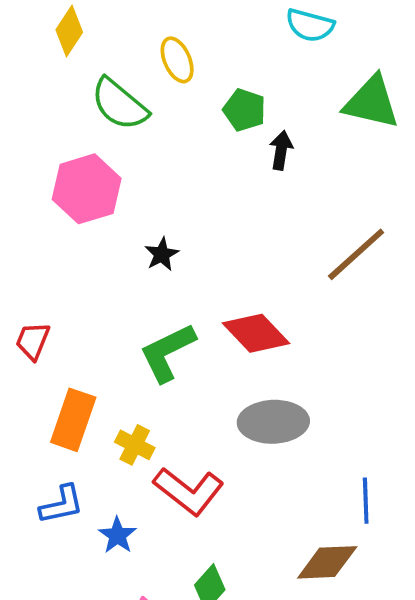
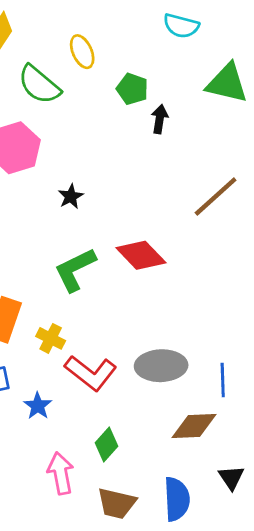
gray ellipse: (273, 422) -> (161, 366), moved

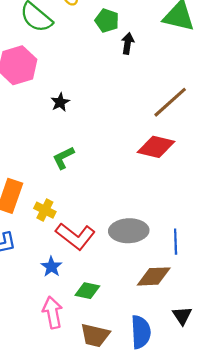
red diamond: (141, 255) -> (156, 147), moved, turned -33
green L-shape: (75, 270) -> (63, 158), size x0.7
blue star: (38, 406) -> (51, 267), moved
green diamond: (107, 445) -> (87, 291), turned 60

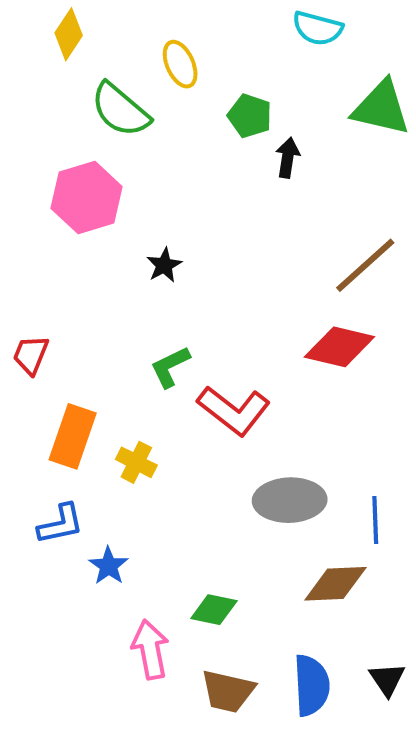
red L-shape: (75, 236) -> (234, 411), moved
blue star: (51, 267) -> (108, 566), moved
black triangle: (182, 316) -> (387, 679), moved

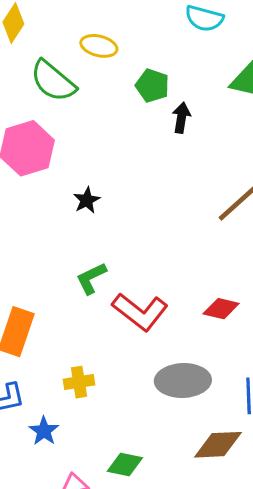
yellow ellipse: (180, 64) -> (99, 46), turned -52
red diamond: (339, 347) -> (221, 309), moved, size x0.7
yellow cross: (136, 462) -> (79, 382), moved, turned -36

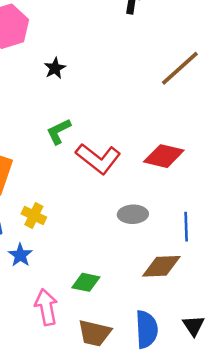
red diamond: (221, 309) -> (164, 156), size x1.4
gray ellipse: (183, 381) -> (133, 214), size x0.7
yellow cross: (79, 382) -> (34, 216), moved, turned 35

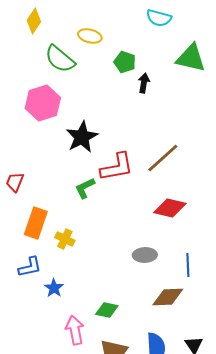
black star: (55, 68) -> (82, 137), size x1.8
brown line: (180, 68) -> (163, 158), moved
red L-shape: (98, 159) -> (117, 167), moved, turned -48
yellow cross: (34, 216) -> (65, 239), moved

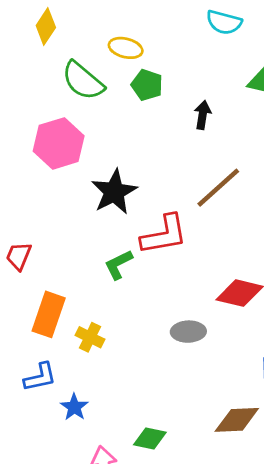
green pentagon: (125, 62) -> (147, 85), moved
brown line: (163, 158) -> (218, 188), moved
gray ellipse: (145, 255) -> (188, 332), moved

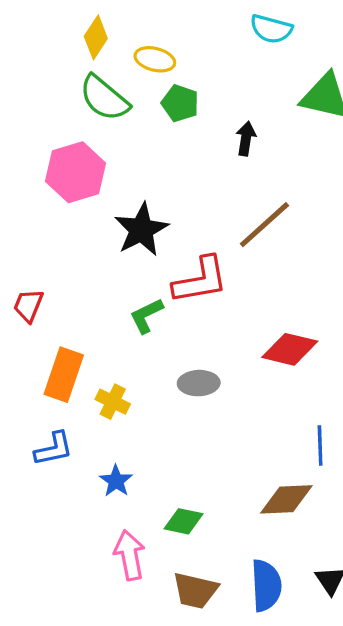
yellow diamond: (46, 27) -> (96, 37), moved
gray ellipse: (188, 332) -> (199, 383), moved
blue star: (74, 407) -> (116, 481), moved

